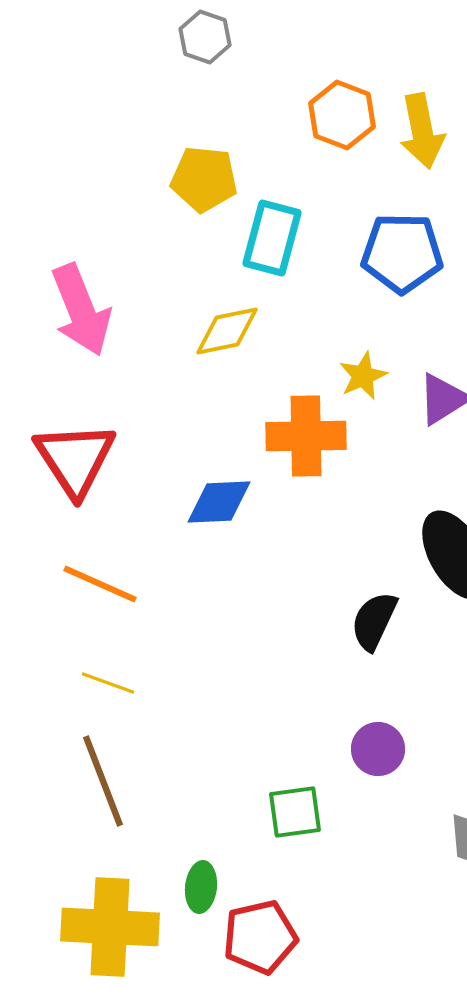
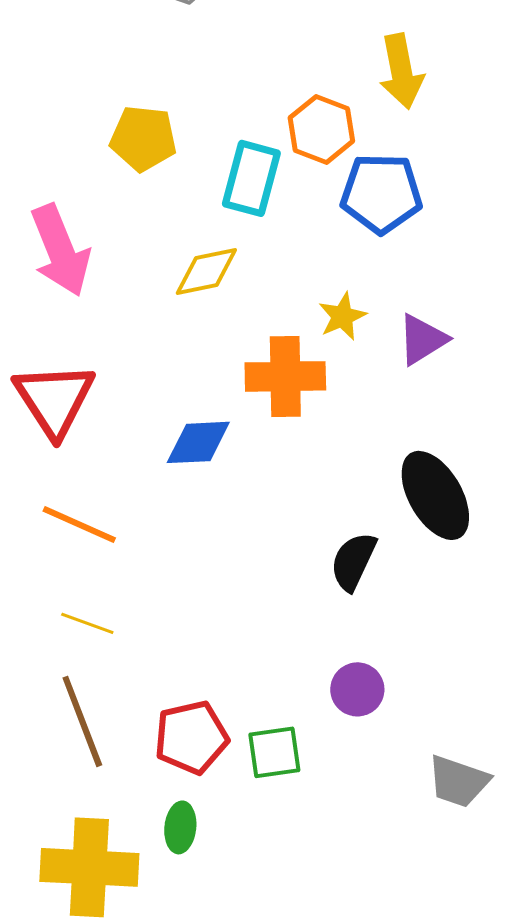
orange hexagon: (342, 115) -> (321, 129), moved
yellow pentagon: (204, 179) -> (143, 138), moved
red pentagon: (260, 937) -> (191, 737), moved

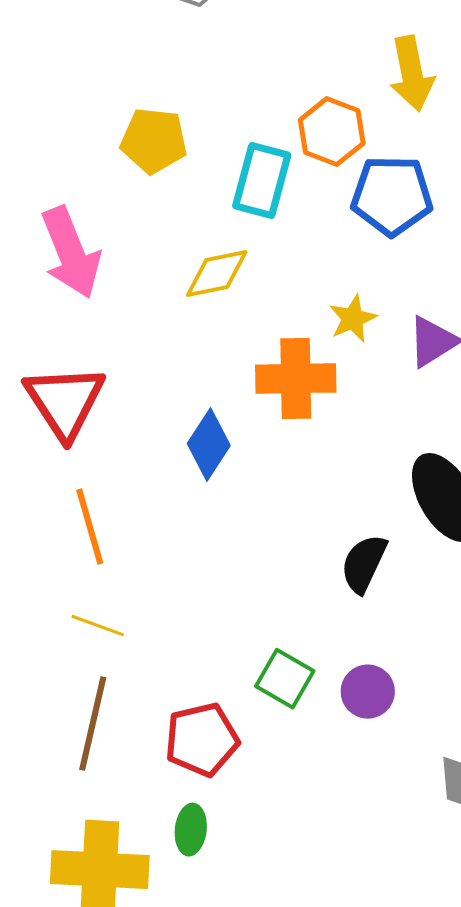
blue diamond: (198, 442) -> (209, 445), turned -54
orange line: (79, 524) -> (90, 527), turned 50
brown line: (82, 721) -> (93, 724), turned 34
green square: (274, 752) -> (285, 679), moved, turned 38

